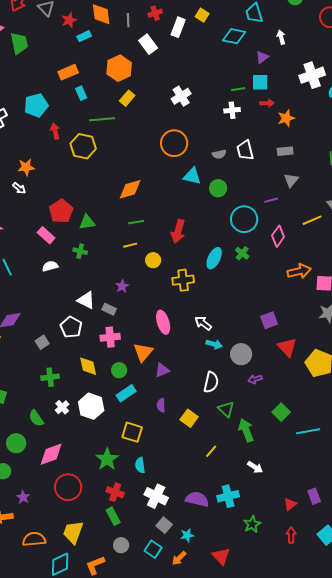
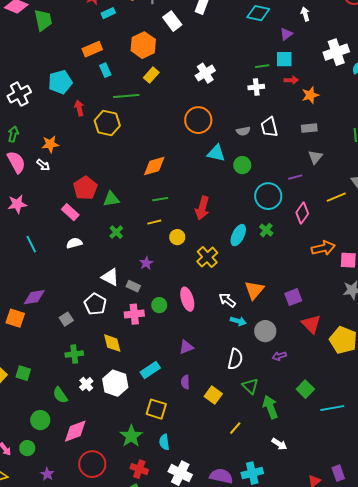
green cross: (80, 251) -> (116, 232), moved, turned 32
yellow cross: (183, 280) -> (207, 257), turned -35
orange triangle: (143, 352) -> (254, 290), moved
green circle: (119, 370) -> (159, 305), moved

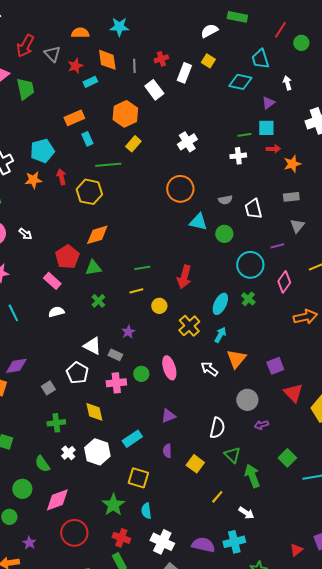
white trapezoid: (269, 127) -> (253, 209), moved
orange star: (50, 144) -> (33, 180), moved
orange diamond: (154, 166) -> (97, 235), moved
cyan arrow: (238, 321) -> (220, 335), moved, turned -77
white arrow: (279, 444) -> (246, 513), moved

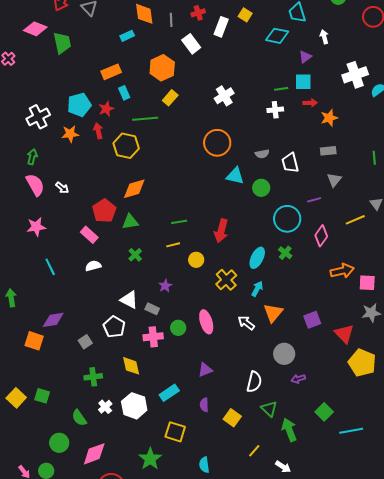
red star: (75, 66) -> (106, 109), moved
red triangle: (293, 393) -> (344, 334), moved
cyan semicircle: (146, 511) -> (204, 465), moved

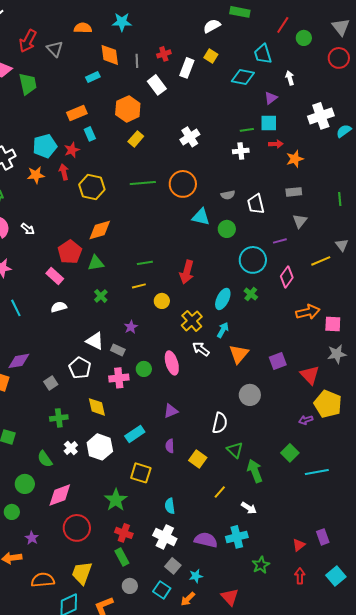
green line: (145, 119) -> (143, 183), moved
white arrow: (246, 323) -> (201, 349), moved
purple arrow: (298, 379) -> (306, 420), moved

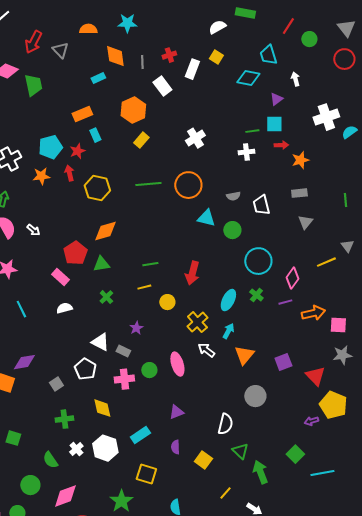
purple line: (280, 241) -> (285, 302), moved

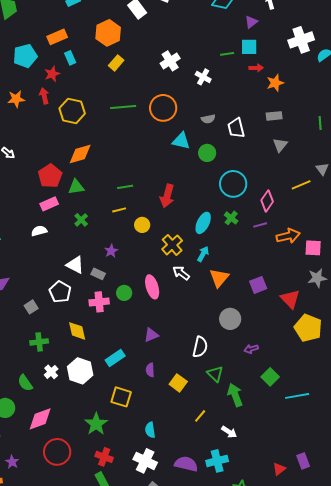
cyan pentagon: (50, 147) -> (25, 56), moved
white cross: (246, 152) -> (203, 77), moved, turned 35
pink rectangle: (60, 277) -> (49, 204), moved, turned -66
purple arrow: (311, 421) -> (251, 349), moved

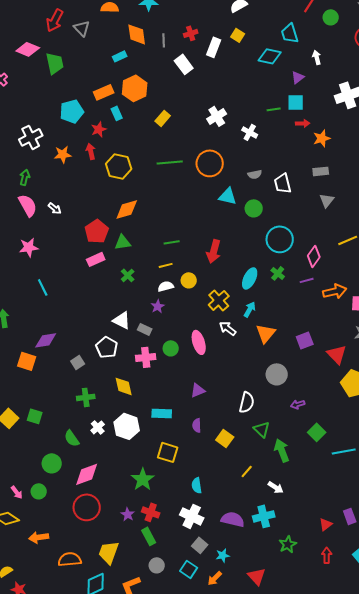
orange hexagon: (108, 33) -> (135, 88), moved
white semicircle: (39, 231) -> (166, 286), moved
cyan rectangle: (115, 358) -> (162, 413), turned 36
red circle: (57, 452) -> (87, 507), moved
purple star: (12, 462) -> (128, 514), moved

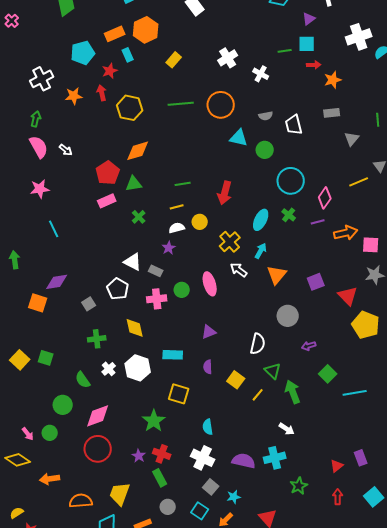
gray triangle: (327, 200) -> (352, 139), moved
yellow line: (247, 471) -> (258, 395), moved

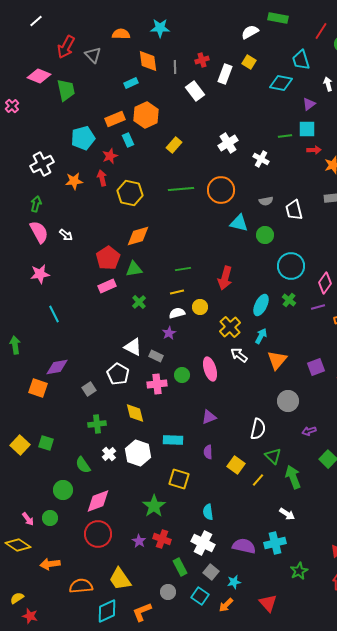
green rectangle: (160, 478) -> (180, 567), moved
yellow trapezoid: (120, 494) -> (120, 579), turned -55

